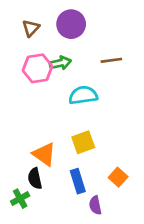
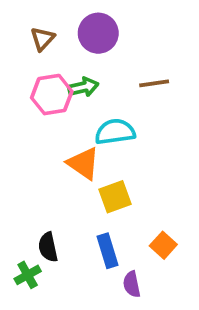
orange triangle: (44, 154) -> (83, 163), moved

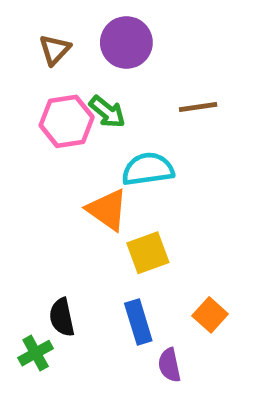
green arrow: (83, 87) -> (107, 112), turned 52

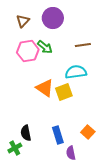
cyan semicircle: (148, 169) -> (76, 72), moved
yellow square: (148, 253) -> (64, 92), moved

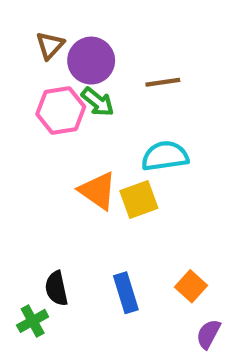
purple circle: (53, 18) -> (91, 61), moved
brown line: (83, 45) -> (163, 82), moved
purple semicircle: (71, 153) -> (208, 334), moved, turned 40

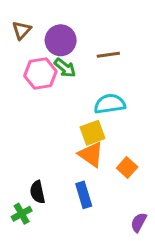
brown triangle: (50, 45) -> (22, 30), moved
orange triangle: (98, 191) -> (91, 154), moved
orange square: (191, 286) -> (127, 167), moved

